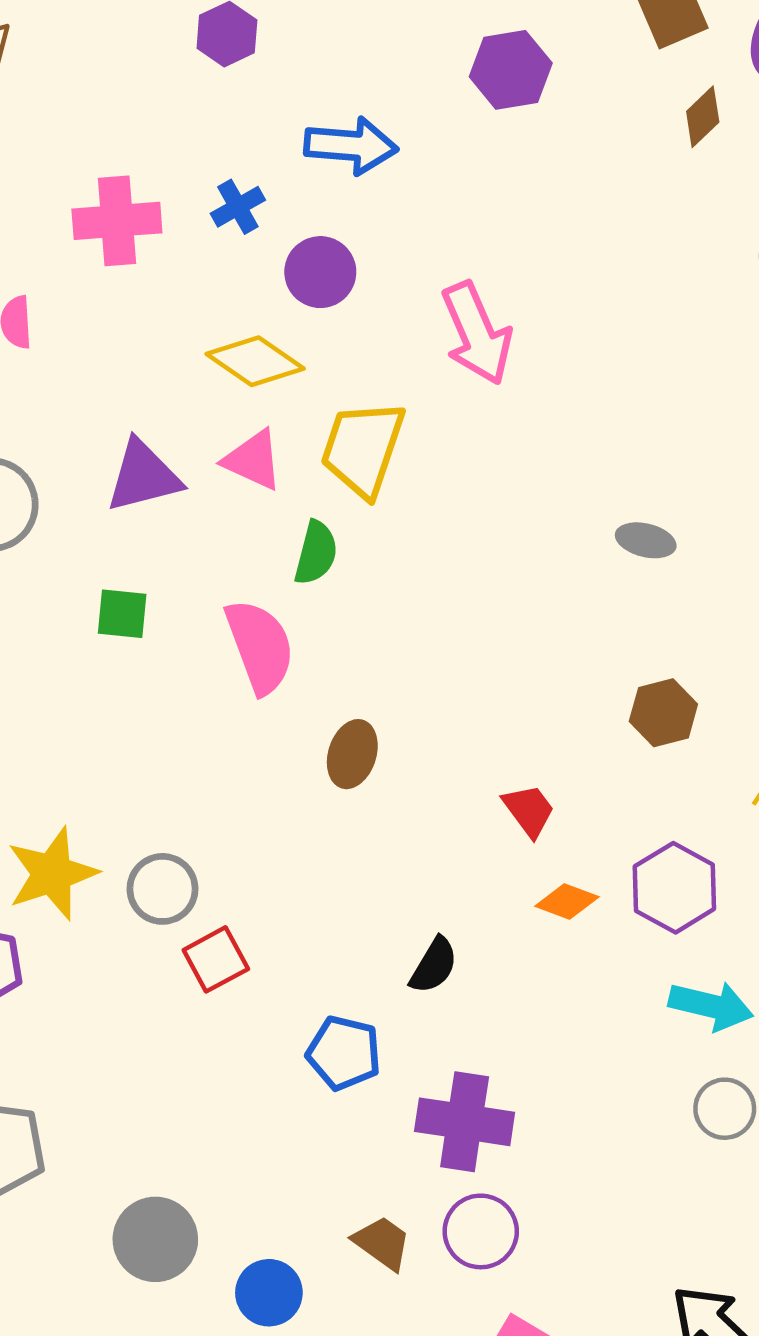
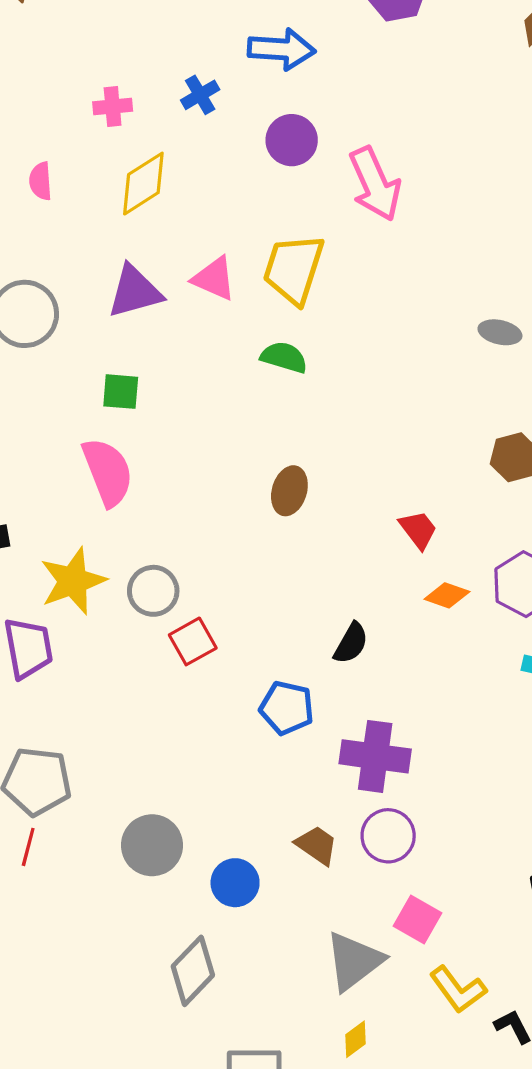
pink cross: (117, 221) -> (113, 107), size x0.6
purple circle: (320, 272) -> (292, 140), moved
yellow diamond: (255, 361) -> (143, 184), moved, turned -66
green semicircle: (316, 553) -> (284, 357), moved, turned -87
pink semicircle: (260, 646) -> (108, 472), moved

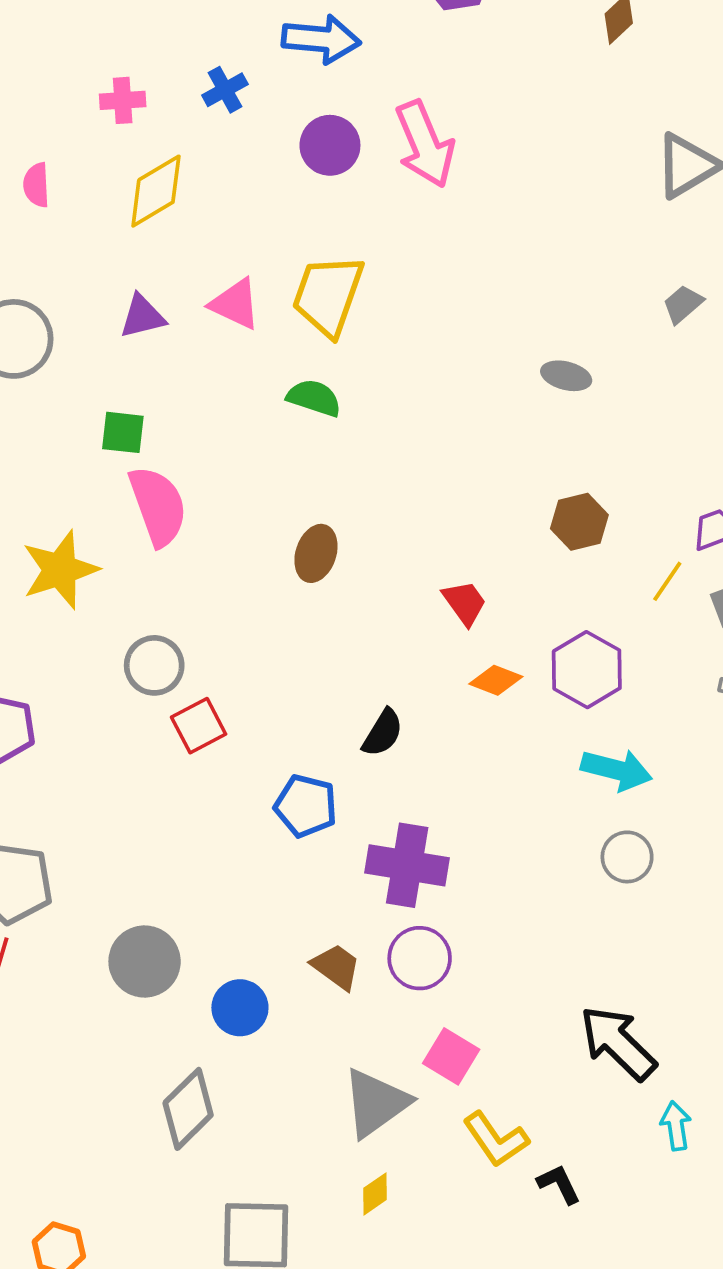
pink arrow: (375, 184) -> (425, 144), moved
purple triangle: (135, 292) -> (142, 316), size x0.7
pink semicircle: (108, 472) -> (158, 506), moved
yellow star: (73, 581) -> (60, 570), moved

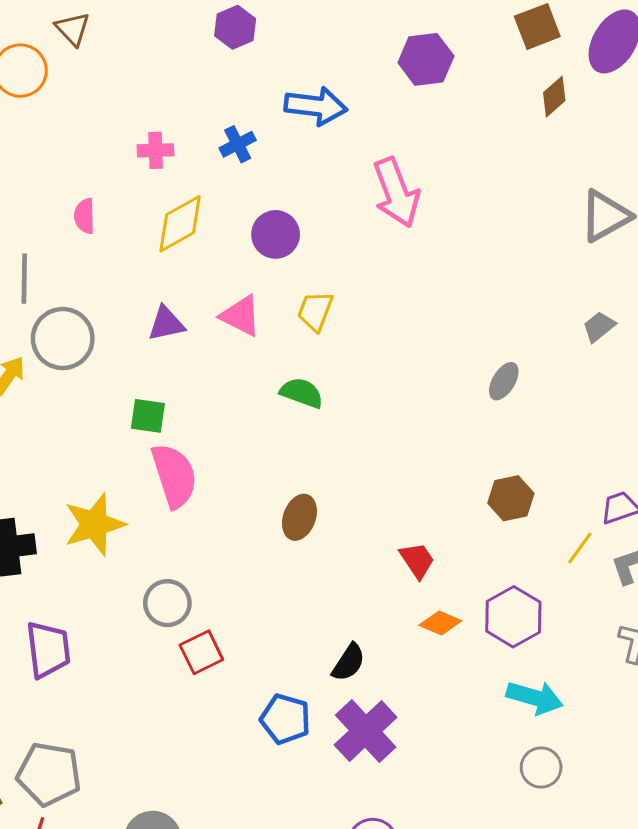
purple circle: (330, 145) -> (276, 234), moved
yellow trapezoid: (328, 295) -> (315, 311), size x0.6
gray ellipse: (566, 376) -> (504, 381), turned -75
purple cross: (407, 865) -> (366, 731), moved, turned 36

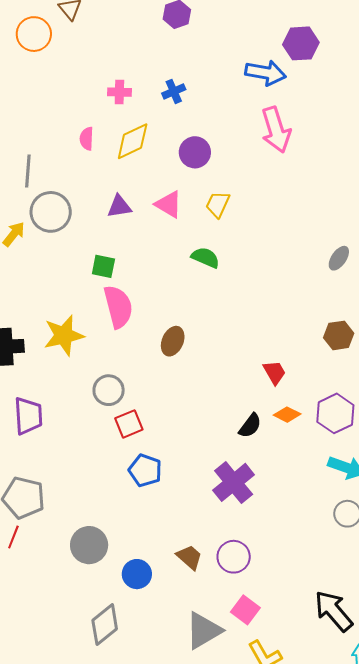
blue arrow: (316, 106) -> (265, 73), moved
pink semicircle: (85, 216) -> (87, 139), moved
brown ellipse: (299, 517) -> (173, 341), moved
black semicircle: (349, 662) -> (250, 426), moved
blue pentagon: (285, 719) -> (145, 470), moved

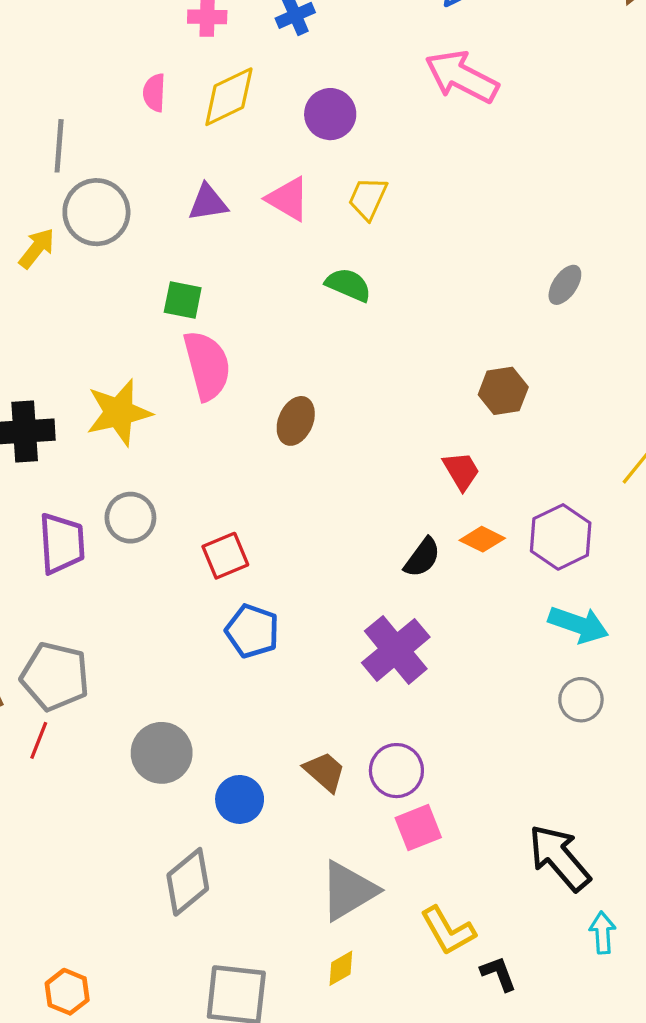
pink arrow: (276, 130) -> (462, 77), turned 135
brown hexagon: (339, 335) -> (503, 391), moved
gray circle: (109, 390) -> (130, 518), moved
pink square: (245, 610) -> (418, 828), moved, turned 32

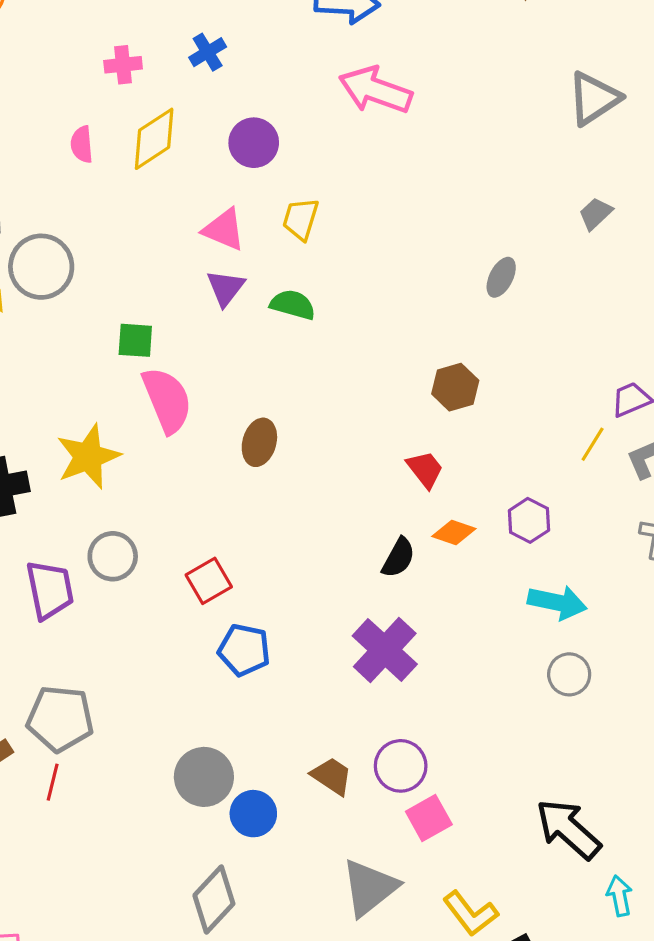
purple triangle: (208, 203) -> (226, 288), moved, turned -36
purple hexagon: (561, 537) -> (529, 520), size x0.7
gray circle: (162, 753) -> (204, 777), moved

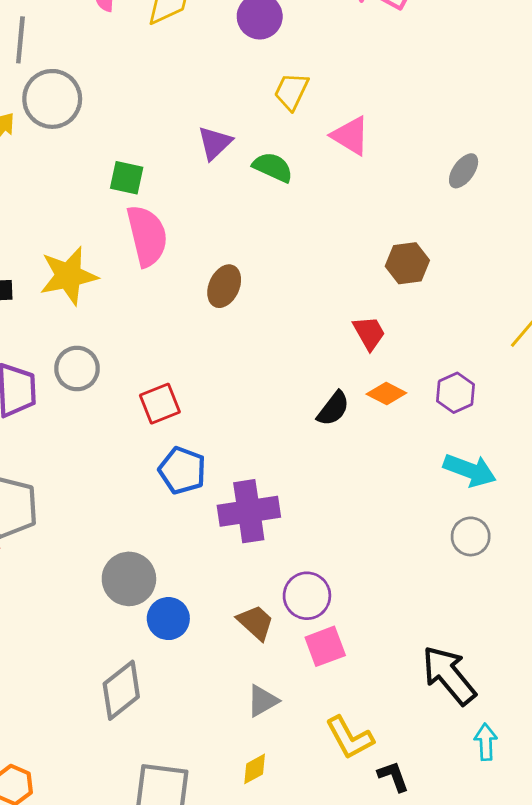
pink triangle: (224, 230) -> (350, 136), moved
purple cross: (385, 650) -> (249, 511), moved, turned 30
brown trapezoid: (332, 776) -> (256, 622), moved
gray triangle: (370, 888) -> (263, 701), size x0.6

